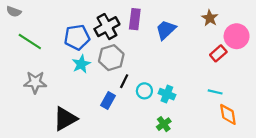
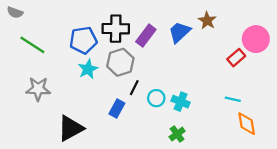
brown star: (210, 18) -> (207, 21), moved
purple rectangle: (135, 19) -> (146, 36), moved, turned 30
black cross: (107, 27) -> (116, 29), turned 30

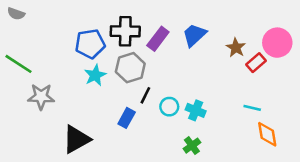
brown star: (207, 21) -> (236, 48), moved
green line: (32, 45) -> (19, 64), moved

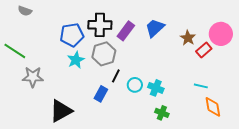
gray semicircle: (16, 14) -> (25, 11), moved
green cross: (192, 146) -> (162, 113), moved, turned -32

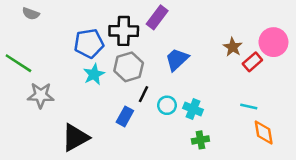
blue trapezoid: (155, 28) -> (177, 59), moved
purple rectangle: (126, 31) -> (157, 17), moved
green cross: (162, 113) -> (200, 140), turned -32

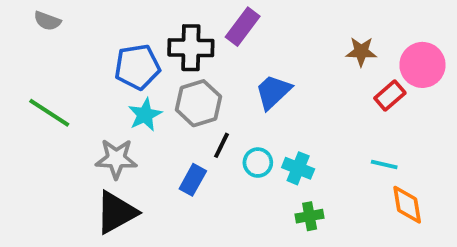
brown star: (233, 47) -> (361, 52), moved, turned -30
green line: (18, 63) -> (49, 113), moved
gray star: (41, 95) -> (116, 159), moved

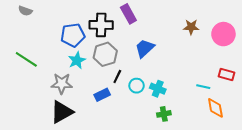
purple rectangle: (243, 27) -> (128, 14), turned -66
red rectangle: (390, 96) -> (227, 75), moved, turned 56
blue rectangle: (193, 180) -> (102, 95), turned 35

